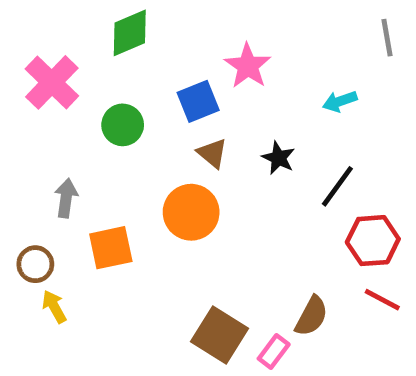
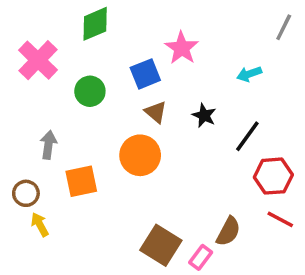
gray line: (387, 38) -> (284, 27), turned 36

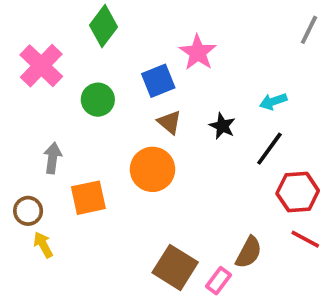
green diamond: (95, 24) -> (103, 26), turned -30
cyan arrow: (249, 74) -> (273, 101), moved

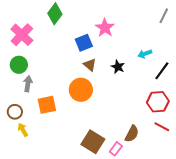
green circle: (98, 100) -> (19, 65), moved
black line: (269, 149) -> (162, 71), moved

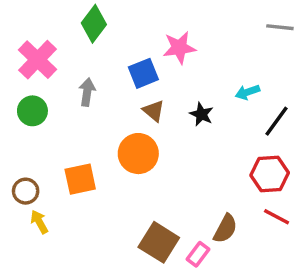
gray line: (164, 16) -> (280, 27), turned 70
pink star: (105, 28) -> (179, 48), turned 30
gray arrow: (28, 84) -> (87, 92), moved

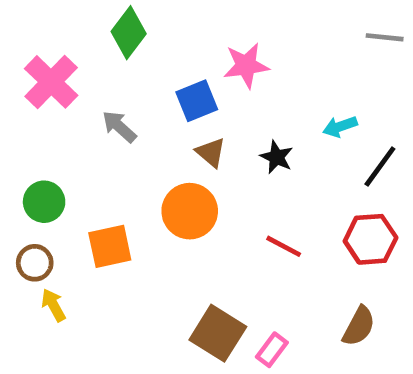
gray arrow: (87, 92) -> (119, 127), turned -56
green circle: (32, 111) -> (44, 202), moved
red line: (277, 217) -> (284, 246), moved
brown semicircle: (225, 229) -> (359, 326), moved

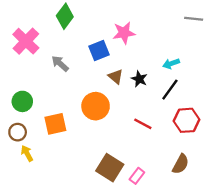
brown triangle: (211, 152) -> (116, 77), moved
black line: (380, 166) -> (170, 90), moved

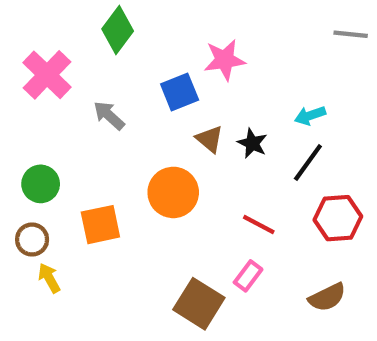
brown semicircle: (181, 164) -> (327, 297), turned 36
pink rectangle: (137, 176) -> (248, 276), moved

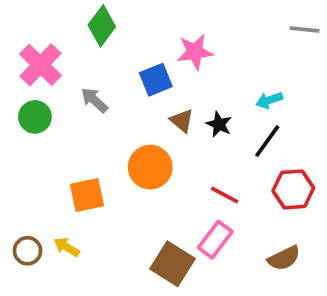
green circle: (41, 184) -> (35, 117), moved
brown circle: (32, 240) -> (27, 251), moved
pink rectangle: (248, 276) -> (215, 240), size x1.4
yellow arrow: (49, 278) -> (67, 247), moved, turned -30

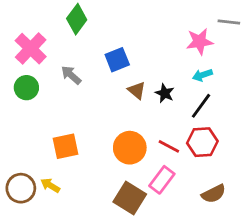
pink star: (195, 52) -> (200, 42), moved
orange circle: (150, 167) -> (130, 148), moved
red hexagon: (293, 189) -> (202, 142), moved
brown circle: (27, 251) -> (21, 188), size x1.4

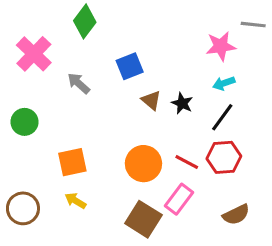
green circle: (26, 88) -> (25, 122), moved
yellow arrow: (50, 185) -> (75, 201), moved

